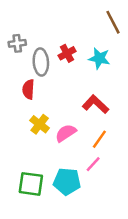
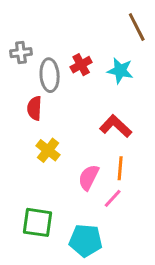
pink semicircle: (66, 133) -> (89, 177), moved, turned -30
orange line: (99, 139) -> (120, 168), turned -30
cyan pentagon: (67, 181) -> (86, 240), moved

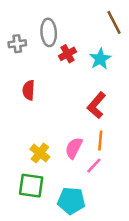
cyan star: (120, 71) -> (100, 59), turned 30
gray ellipse: (50, 75) -> (49, 32), moved
red L-shape: (116, 126) -> (96, 105), turned -92
yellow cross: (48, 150) -> (40, 153), moved

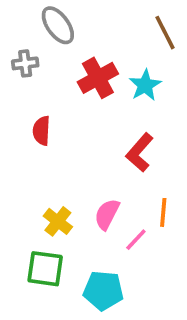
gray ellipse: (49, 32) -> (58, 25), moved, turned -32
red cross: (68, 54) -> (98, 78), size x1.5
orange line: (100, 140) -> (163, 212), moved

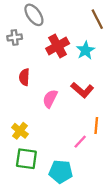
red L-shape: (140, 152) -> (82, 90), turned -90
pink semicircle: (107, 214) -> (50, 99), moved
yellow cross: (58, 221) -> (20, 131), moved

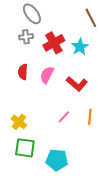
gray cross: (15, 37) -> (26, 37), moved
pink semicircle: (50, 99) -> (47, 75), moved
pink line: (80, 142) -> (64, 117), moved

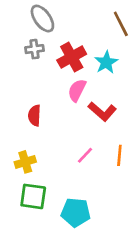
red semicircle: (23, 72) -> (34, 115), moved
pink semicircle: (47, 75) -> (77, 90), moved
yellow cross: (19, 122) -> (25, 162), turned 35

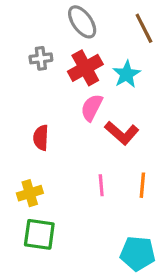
gray ellipse: (42, 19) -> (82, 22), moved
pink line: (85, 155) -> (101, 185), turned -48
cyan pentagon: (76, 212) -> (138, 253), moved

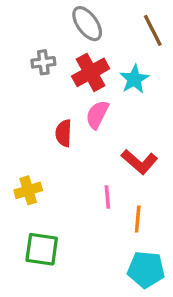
red L-shape: (122, 133) -> (139, 162), moved
red semicircle: (41, 138) -> (64, 133), moved
orange line: (142, 185) -> (138, 219), moved
yellow cross: (30, 193) -> (28, 190), moved

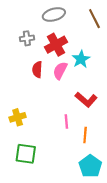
gray ellipse: (87, 24) -> (54, 14), turned -70
cyan star: (134, 79) -> (81, 59), moved
red semicircle: (64, 133) -> (37, 70), moved
cyan pentagon: (146, 270) -> (90, 166), turned 30

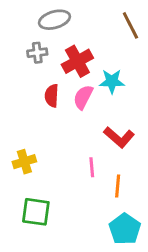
gray ellipse: (54, 14) -> (54, 20), moved
cyan star: (81, 59) -> (112, 81), turned 30

